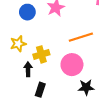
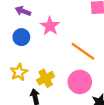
orange line: (81, 37) -> (83, 51), turned 65

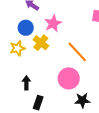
yellow star: (19, 72) -> (17, 48), moved
yellow cross: (46, 78) -> (41, 43), moved, turned -35

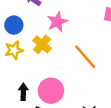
blue circle: (26, 28) -> (14, 25), moved
pink circle: (69, 78) -> (51, 91), moved

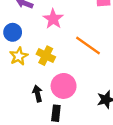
yellow cross: (42, 44) -> (46, 56), moved

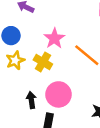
pink star: (53, 19) -> (54, 38), moved

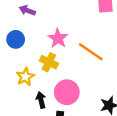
yellow star: (15, 60) -> (25, 77), moved

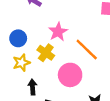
blue circle: (16, 39) -> (18, 38), moved
pink circle: (67, 92) -> (70, 75), moved

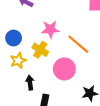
pink star: (58, 32) -> (50, 29), turned 30

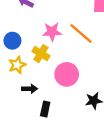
orange line: (78, 44) -> (81, 34), moved
black arrow: (30, 83) -> (30, 89), turned 96

